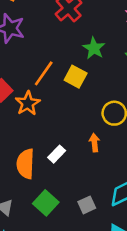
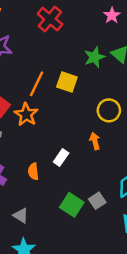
green star: (94, 48) -> (94, 57), moved, turned 30
orange semicircle: (25, 164) -> (33, 171), size x0.6
green square: (46, 203) -> (72, 205), moved

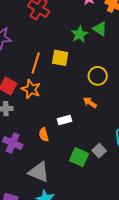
orange arrow: (95, 141) -> (90, 103), turned -32
white rectangle: (61, 158) -> (65, 120), turned 48
gray triangle: (21, 216) -> (39, 172), size x1.6

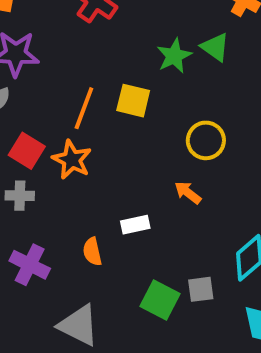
gray square: (99, 151) -> (201, 289), turned 32

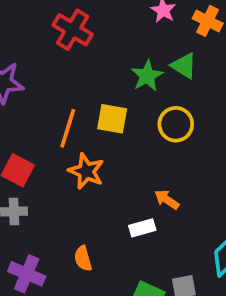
yellow circle: (206, 140) -> (176, 124), moved
orange star: (72, 160) -> (86, 171), moved
white rectangle: (135, 225) -> (142, 228), moved

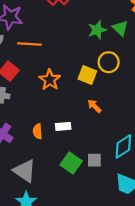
yellow square: (112, 119) -> (87, 75), moved
orange line: (68, 128) -> (29, 44), moved, turned 65
white rectangle: (142, 228) -> (63, 126), moved

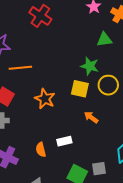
green triangle: (120, 28) -> (104, 40), turned -42
green star: (97, 30) -> (90, 66), moved, turned -30
yellow circle: (109, 62) -> (108, 85), moved

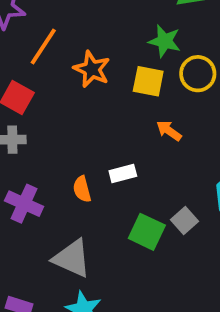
orange line: (20, 68) -> (43, 47), turned -50
orange star: (45, 99) -> (92, 69), moved
gray square: (99, 169) -> (185, 220), turned -32

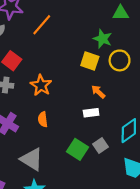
orange line: (43, 47) -> (42, 25), moved
orange star: (92, 69) -> (41, 85), moved
white rectangle: (123, 173) -> (91, 113), moved

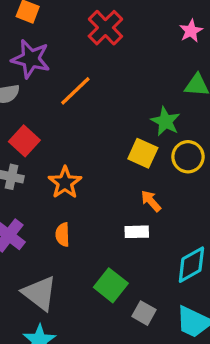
gray square: (101, 146) -> (144, 313), moved, turned -32

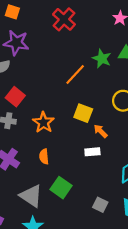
orange line: (75, 91) -> (75, 75), moved
green star: (165, 121) -> (102, 59), moved
yellow square: (143, 153) -> (83, 113), moved
green square: (111, 285) -> (61, 188), moved

